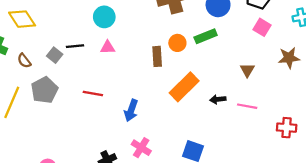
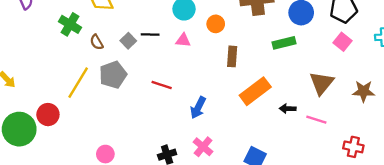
orange circle: (177, 43) -> (216, 24), moved
brown star: (289, 58) -> (364, 91), moved
brown triangle: (247, 70) -> (322, 83), size x1.6

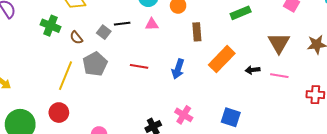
blue arrow: (198, 108) -> (178, 69), moved
red circle: (48, 115) -> (59, 113), moved

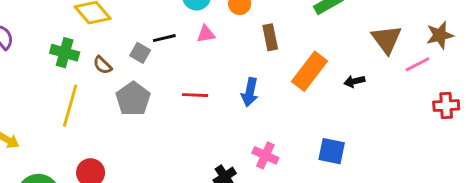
yellow line: (66, 76) -> (70, 106), moved
pink line: (279, 76) -> (417, 64), moved, turned -30

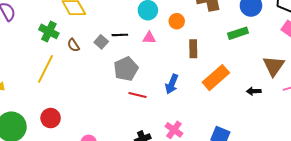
black arrow: (354, 81) -> (254, 91), moved
red line: (195, 95) -> (137, 95), moved
gray pentagon: (133, 99) -> (126, 69), moved

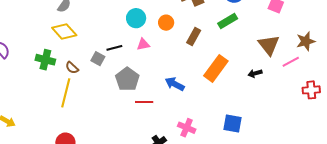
brown rectangle: (193, 49) -> (194, 36), moved, turned 42
yellow line: (46, 69) -> (66, 93), moved
blue arrow: (172, 84) -> (175, 84), turned 108

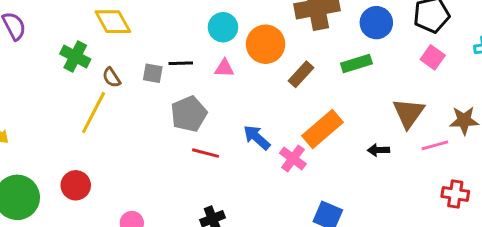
orange circle: (166, 23) -> (266, 44), size x1.6
gray square: (98, 59) -> (153, 73), turned -32
pink cross: (187, 128) -> (293, 158), moved

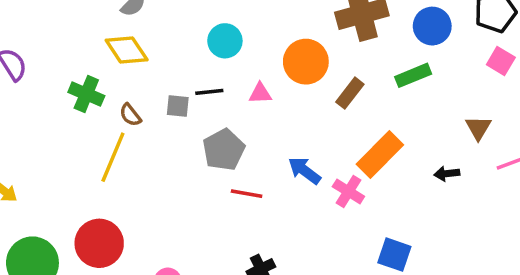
cyan circle: (223, 27) -> (225, 41), moved
brown triangle: (409, 113) -> (478, 128), size x0.7
red circle: (76, 185) -> (99, 243), size x1.4

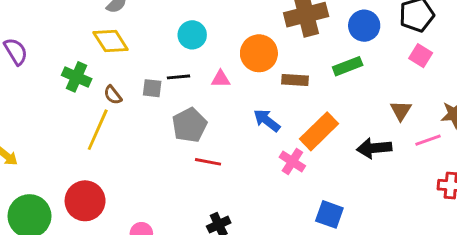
brown rectangle: (350, 93) -> (295, 80), turned 55
blue arrow: (304, 171) -> (267, 120), moved
black arrow: (447, 174) -> (374, 148), size x1.6

